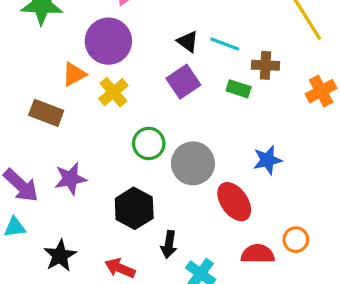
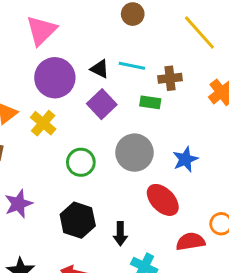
purple circle: (108, 41) -> (55, 78), moved
gray circle: (193, 163) -> (134, 153), moved
black arrow: (169, 244) -> (120, 234), moved

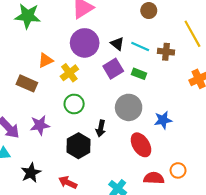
brown cross: (170, 78) -> (166, 52), moved
green rectangle: (150, 102) -> (139, 74), moved
green circle: (81, 162) -> (74, 104), moved
black arrow: (120, 234) -> (101, 128), moved

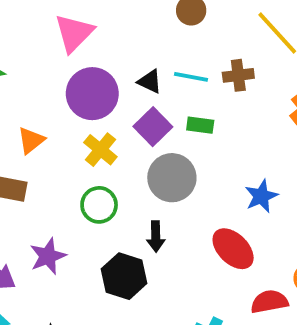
yellow cross: (69, 73) -> (100, 150), moved
gray circle: (129, 107) -> (172, 178), moved

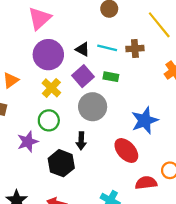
blue star: (261, 196) -> (145, 120), size x1.4
purple star: (48, 256) -> (28, 142), moved

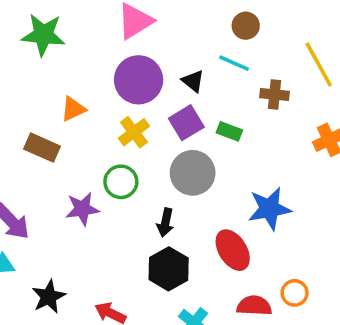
cyan line: (107, 48) -> (234, 63), moved
black hexagon: (61, 163) -> (169, 269), moved

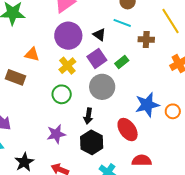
orange triangle: (73, 109) -> (32, 54), turned 42
green rectangle: (229, 131) -> (122, 62), turned -56
purple star: (82, 209) -> (56, 134), moved
orange circle: (295, 293) -> (173, 111), moved

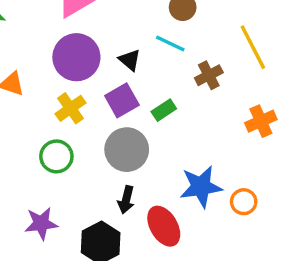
brown cross: (146, 40) -> (209, 75), turned -35
black arrow: (88, 116) -> (126, 200), moved

